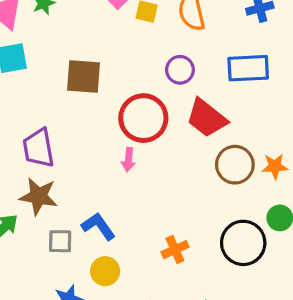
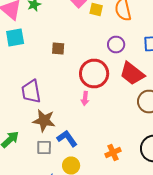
brown square: (83, 76) -> (58, 48), size x0.6
brown star: (39, 196) -> (44, 120), moved

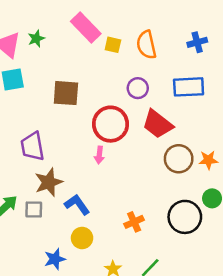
brown square: (58, 48) -> (66, 93), size x1.6
brown star: (44, 120) -> (49, 182), turned -30
gray square: (44, 148) -> (34, 210), moved

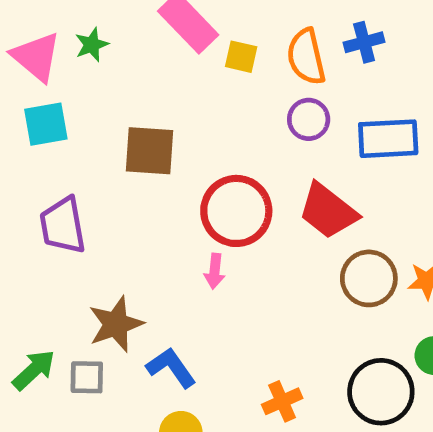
blue cross: (197, 42) -> (364, 42), moved
purple circle: (138, 88) -> (309, 119), moved
purple trapezoid: (32, 146) -> (63, 225), moved

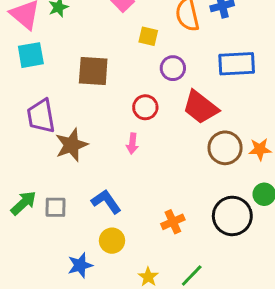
yellow square: (241, 57) -> (148, 36), moved
purple circle: (309, 119) -> (173, 68), moved
red circle: (236, 211) -> (145, 107), size x0.6
brown star: (116, 324) -> (71, 145), moved

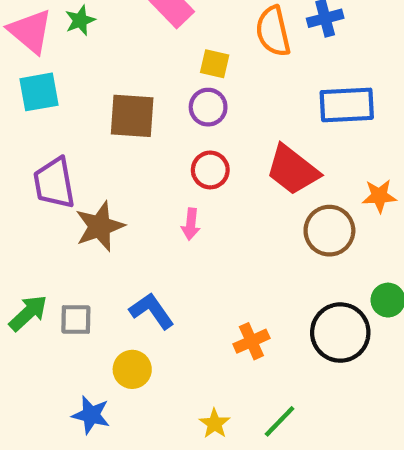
purple circle: (173, 68) -> (208, 107), moved
orange star: (260, 149) -> (379, 196), moved
yellow circle: (112, 241) -> (132, 369), moved
blue star: (80, 265) -> (91, 415), moved, turned 30

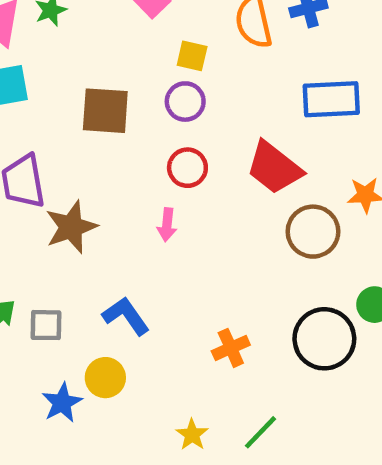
blue star: (91, 415) -> (62, 403), moved, turned 30

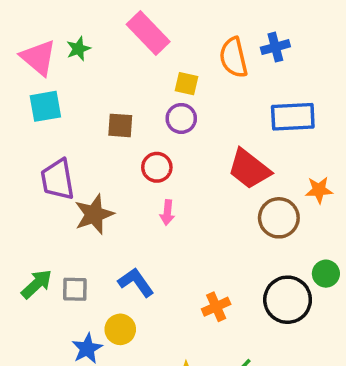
brown square: (105, 111) -> (120, 125), size x0.7
red circle: (187, 168) -> (157, 167), moved

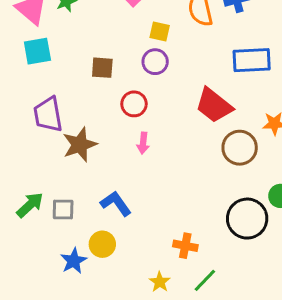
orange cross: (216, 307) -> (185, 246), moved, turned 35

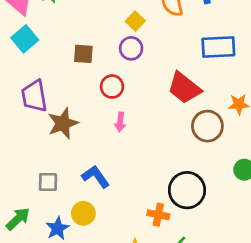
yellow square: (160, 32) -> (135, 21), turned 30
cyan square: (37, 51) -> (25, 39), turned -30
green arrow: (30, 205) -> (18, 219), moved
black circle: (247, 219) -> (187, 190), moved

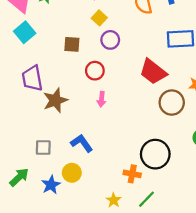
yellow square: (135, 21) -> (99, 18), moved

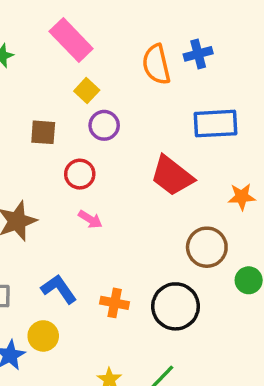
pink arrow: (101, 99) -> (90, 219), turned -64
brown circle: (172, 103) -> (207, 247), moved
orange cross: (132, 174) -> (115, 303), moved

